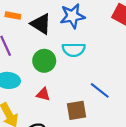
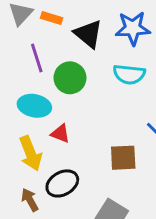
green circle: (44, 61) -> (70, 78), moved
red triangle: (43, 94) -> (60, 134), moved

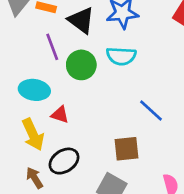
purple line: (37, 58) -> (52, 47), moved
green circle: (70, 78) -> (81, 65), moved
brown square: (123, 158) -> (127, 149), moved

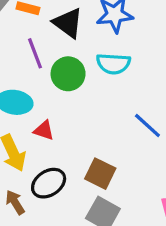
brown square: (127, 149) -> (100, 174), moved, turned 32

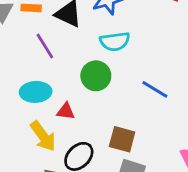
green circle: (68, 74) -> (96, 76), moved

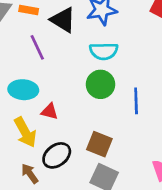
green circle: (96, 76) -> (100, 84), moved
blue line: (155, 89) -> (136, 101), turned 50

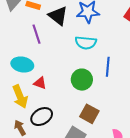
green circle: (100, 84) -> (82, 80), moved
blue line: (136, 101) -> (108, 67), moved
brown square: (99, 144) -> (89, 114), moved

